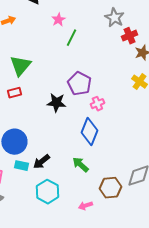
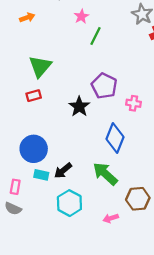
black star: (56, 103) -> (79, 107), turned 30
pink cross: (97, 104) -> (133, 103), moved, turned 32
green arrow: (80, 165) -> (105, 174), size x1.4

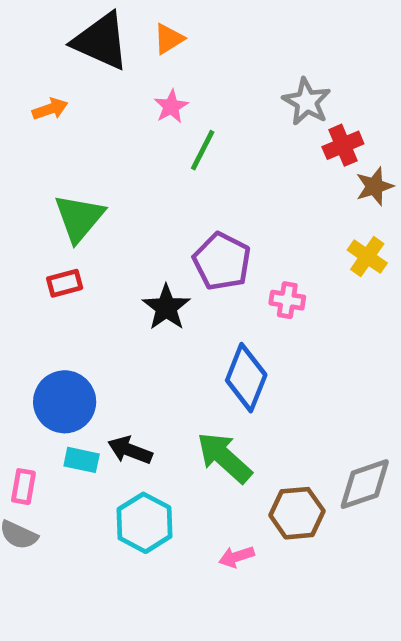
black arrow: (63, 171) -> (130, 450), turned 60

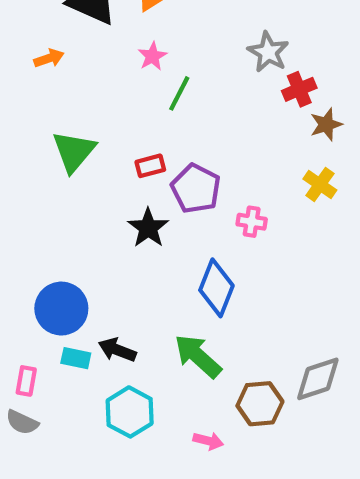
red rectangle: (65, 283) -> (150, 166), moved
pink arrow: (236, 557) -> (208, 441), turned -148

